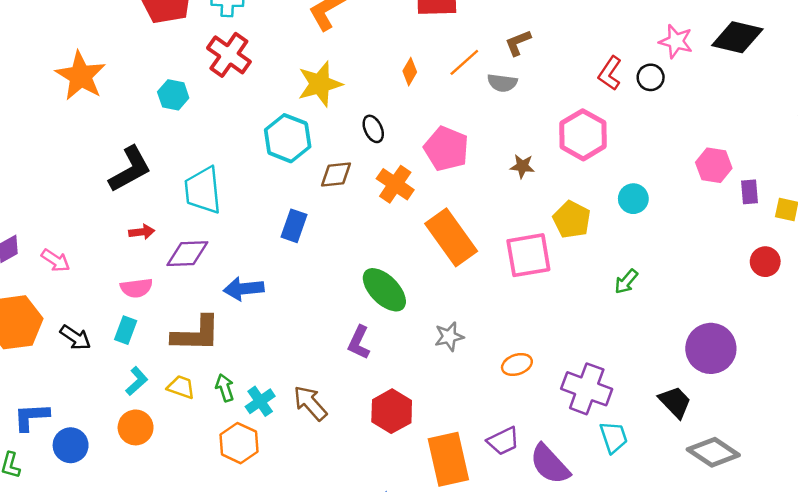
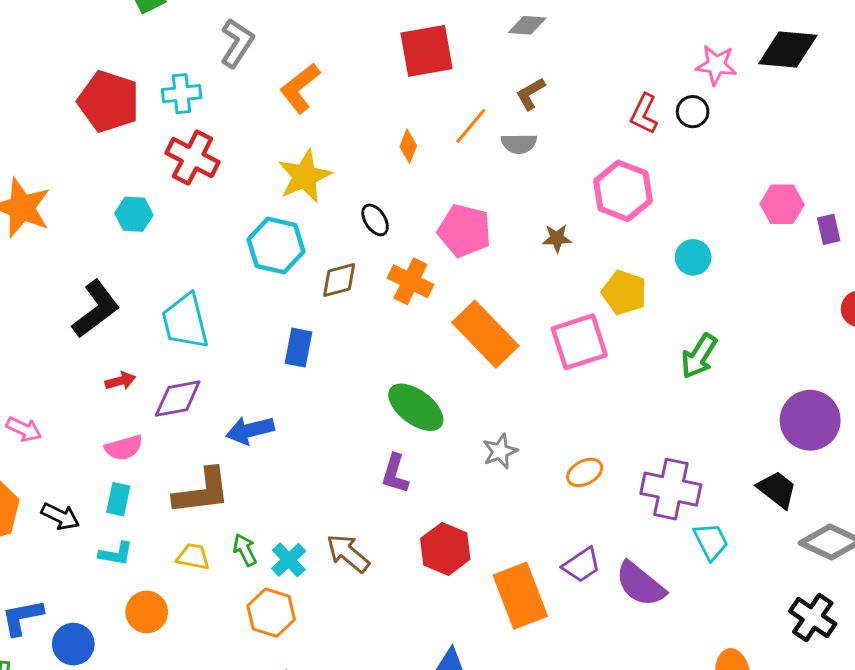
green arrow: (626, 282) -> (699, 356), size x1.4
cyan L-shape: (137, 381) -> (116, 554), moved, turned 60

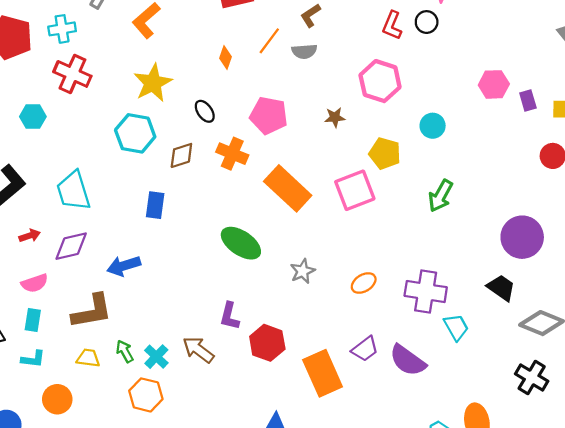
purple L-shape: (395, 474) -> (230, 316), moved

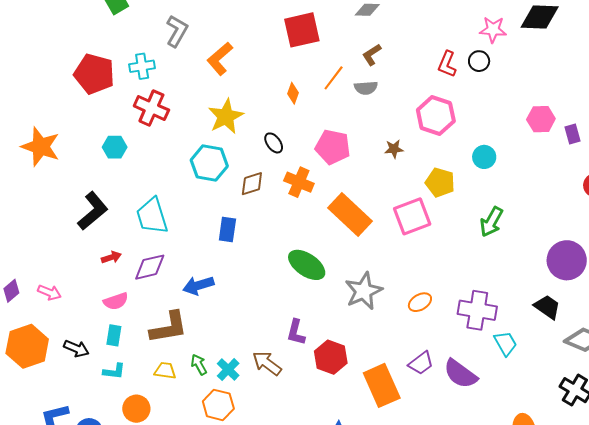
gray star: (303, 271) -> (364, 291), size x1.6

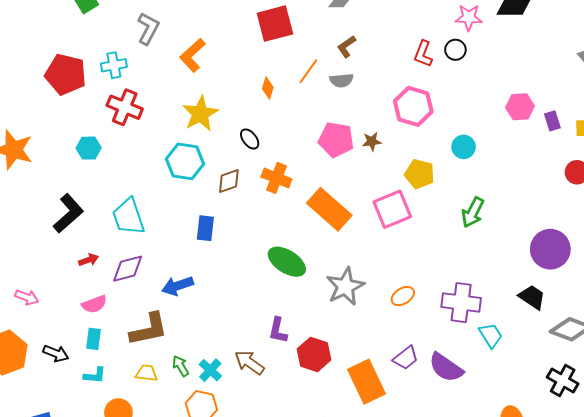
pink pentagon: (333, 147) -> (336, 140), moved

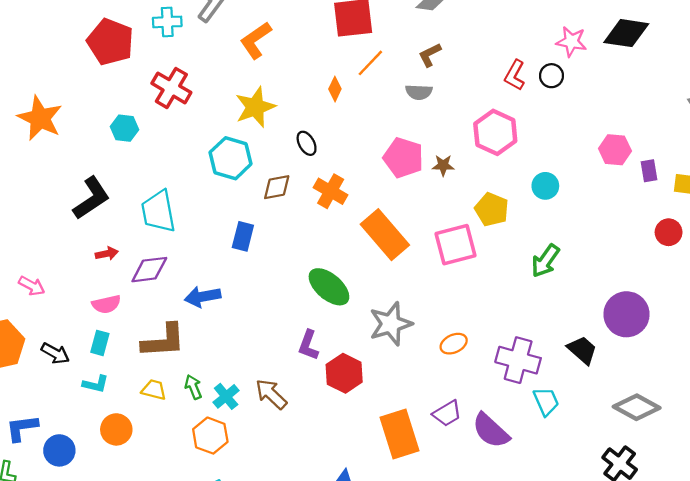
cyan cross: (114, 65) -> (167, 22), moved
orange line: (308, 71) -> (370, 63), moved
black trapezoid: (532, 297) -> (582, 350), moved
purple L-shape: (278, 330) -> (308, 345), moved
red hexagon: (314, 354) -> (344, 373), moved

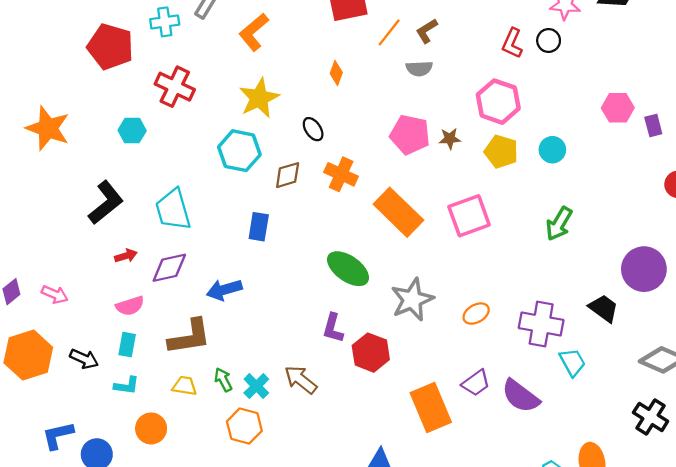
orange line: (370, 63) -> (389, 32), moved
yellow pentagon: (492, 209) -> (501, 152), moved

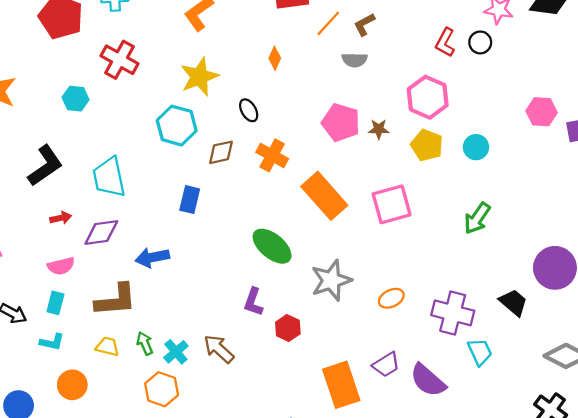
red hexagon: (371, 353) -> (288, 328), size x0.7

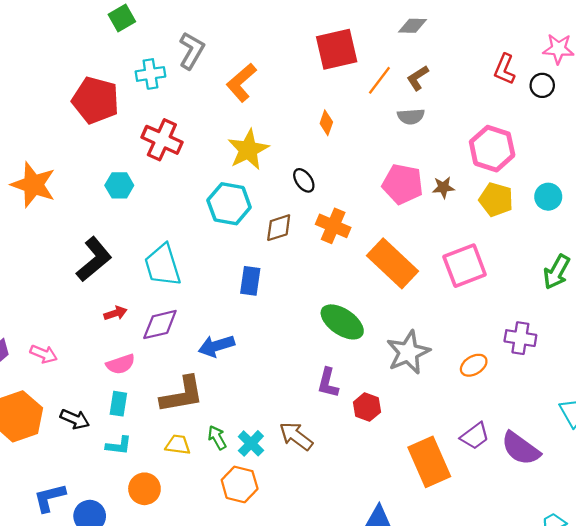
red L-shape: (445, 43) -> (505, 69), moved
purple cross: (453, 313) -> (520, 338), moved, size x0.7

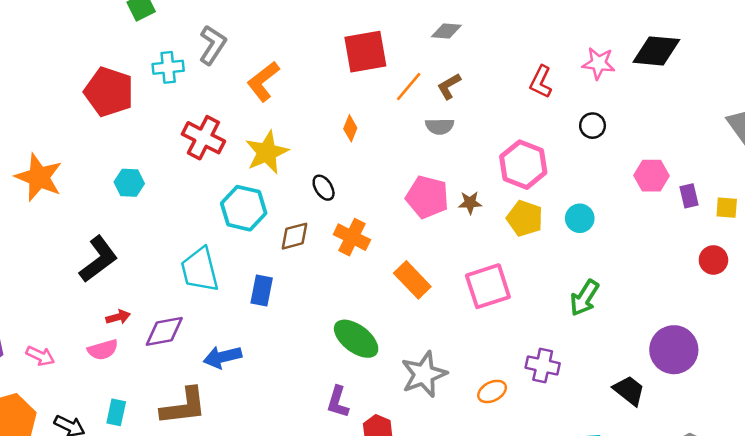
black circle: (542, 85) -> (593, 126), moved
red cross: (162, 140) -> (203, 138), moved
orange rectangle: (392, 263) -> (412, 280), size x0.7
cyan trapezoid: (163, 265) -> (200, 270), moved
pink semicircle: (121, 364) -> (103, 350), moved

